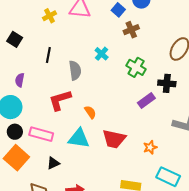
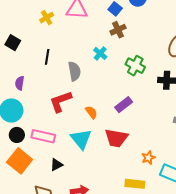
brown cross: (131, 30) -> (118, 30), moved
purple rectangle: (146, 101) -> (124, 105), moved
cyan triangle: (79, 138) -> (81, 139), turned 45
orange star: (150, 147) -> (148, 158), moved

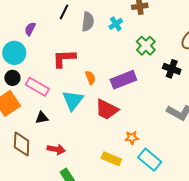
gray semicircle: (74, 71) -> (88, 22), moved
purple rectangle: (124, 105) -> (123, 80), size x1.4

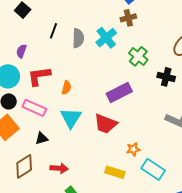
cyan cross: (116, 24) -> (106, 38), size x1.5
red L-shape: (64, 58) -> (39, 76), moved
orange semicircle: (90, 78) -> (66, 88), moved, turned 40
brown diamond: (22, 144) -> (24, 166), turned 60

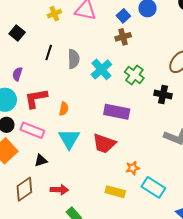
cyan cross: (106, 38) -> (101, 69), moved
purple rectangle: (119, 92) -> (117, 112), turned 40

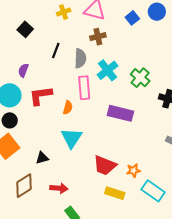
brown cross: (123, 37) -> (98, 37), moved
pink rectangle: (32, 130) -> (84, 88), moved, turned 60
red trapezoid: (104, 143) -> (105, 165), moved

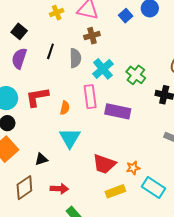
purple semicircle: (23, 70) -> (19, 58), moved, size x1.5
pink rectangle: (84, 88) -> (90, 97), moved
yellow rectangle: (115, 193) -> (115, 191), turned -36

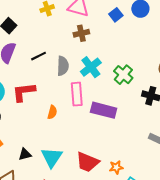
black line: (50, 51) -> (39, 56), moved, turned 42
gray semicircle: (75, 58) -> (63, 66), moved
orange semicircle: (65, 108) -> (52, 112), moved
cyan triangle: (70, 138) -> (52, 157), moved

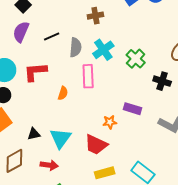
purple rectangle: (104, 110) -> (133, 109), moved, size x0.7
orange star: (116, 167) -> (110, 122), moved

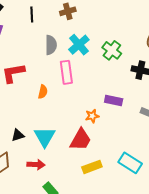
black line: (52, 36) -> (32, 14), moved, turned -63
red trapezoid: (96, 145) -> (81, 140), turned -80

